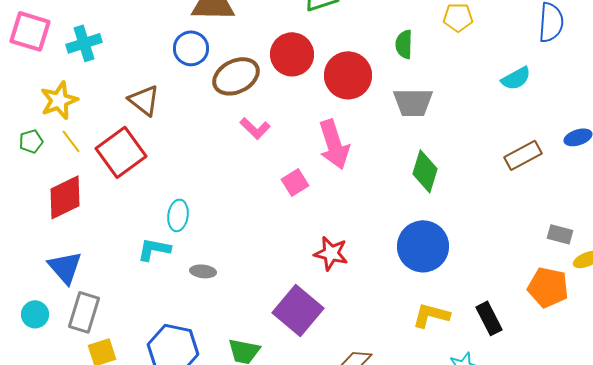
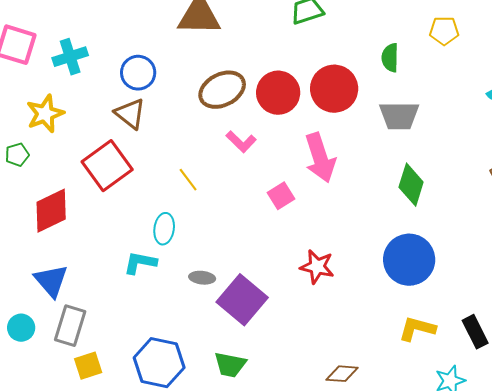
blue circle: (191, 48) -> (138, 73), moved
red circle: (292, 54) -> (278, 93), moved
yellow line: (71, 141) -> (188, 180), moved
gray ellipse: (203, 271) -> (202, 278), moved
purple square: (298, 310) -> (242, 300), moved

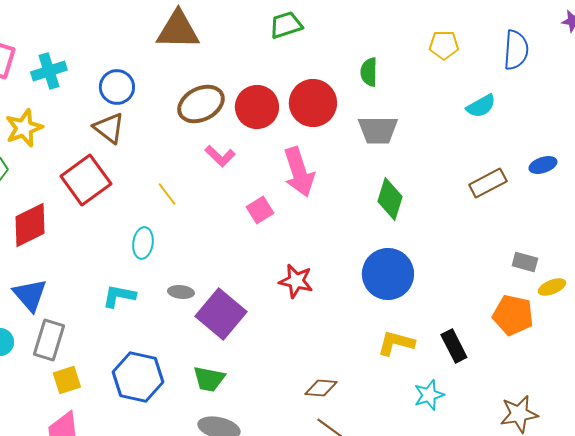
yellow pentagon: (444, 31) -> (444, 45), moved
cyan L-shape: (140, 263) -> (119, 296), moved

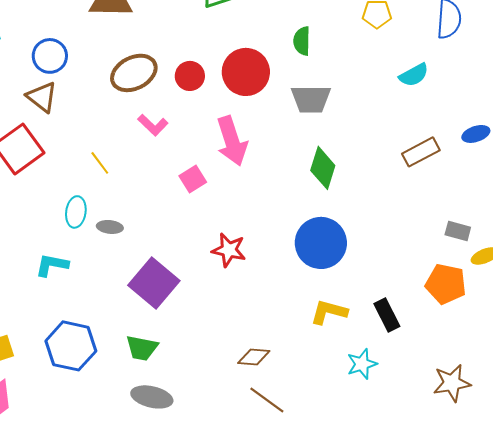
red circle: (257, 107) -> (190, 76), size x0.7
gray ellipse: (181, 292) -> (110, 227), moved

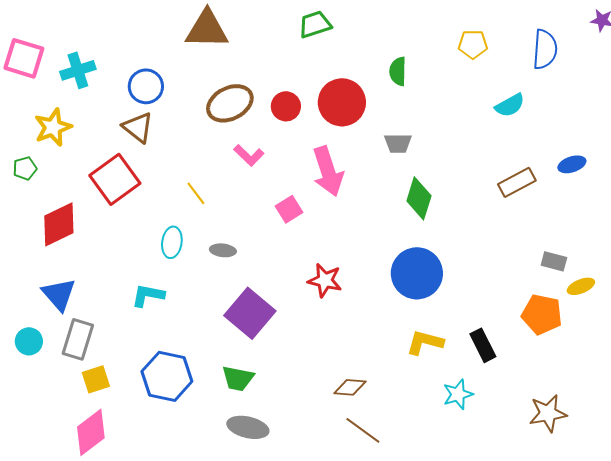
gray trapezoid: (311, 99) -> (398, 143), moved, size x0.7
gray ellipse: (110, 227) -> (223, 250), moved

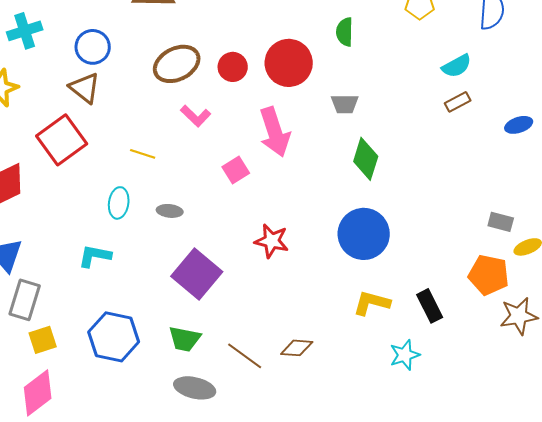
brown rectangle: (517, 182) -> (458, 102), moved, size x0.7
yellow line: (196, 193) -> (143, 154), turned -35
brown star: (548, 413) -> (519, 316), moved
brown line: (363, 430) -> (245, 356), moved

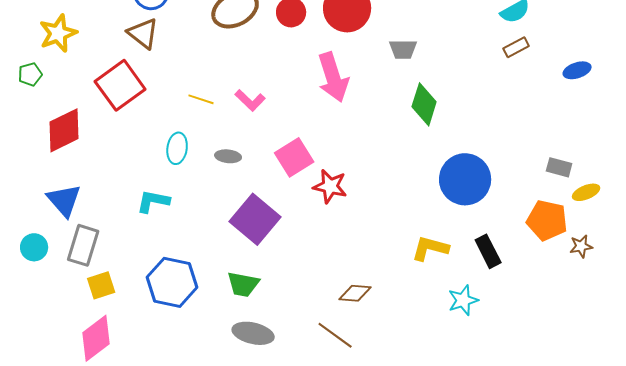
pink L-shape: (196, 116) -> (250, 100), moved
pink square: (236, 170) -> (294, 157), moved, size x1.4
blue circle: (364, 234) -> (465, 179), moved
brown star: (519, 316) -> (581, 246), moved, size x0.6
brown line: (245, 356) -> (335, 335), moved

